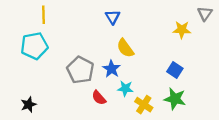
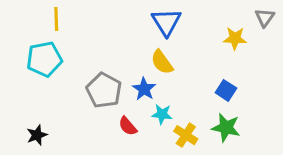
blue triangle: (113, 17) -> (166, 22), moved, size x1.5

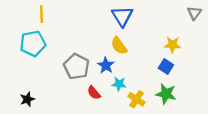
yellow star: (235, 38) -> (172, 45), moved

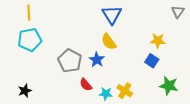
yellow line: (41, 14) -> (29, 13), moved
cyan star: (119, 84) -> (106, 94), moved
green star: (166, 94) -> (169, 86), moved

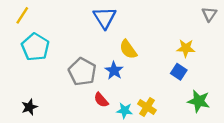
yellow line: (29, 13) -> (22, 15), moved, turned 35
blue triangle: (112, 15) -> (105, 18), moved
cyan pentagon: (30, 40) -> (35, 47), turned -30

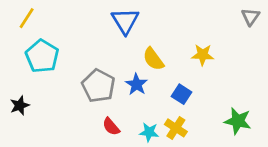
yellow star: (186, 48) -> (203, 55), moved
blue square: (179, 72) -> (182, 94), moved
red semicircle: (101, 100) -> (111, 127), moved
black star: (29, 107) -> (20, 105), moved

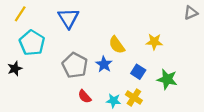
gray triangle: (250, 17) -> (191, 13), turned 32
blue triangle: (125, 21) -> (68, 18), moved
black star: (20, 105) -> (15, 69), moved
green star: (238, 121) -> (167, 79), moved

